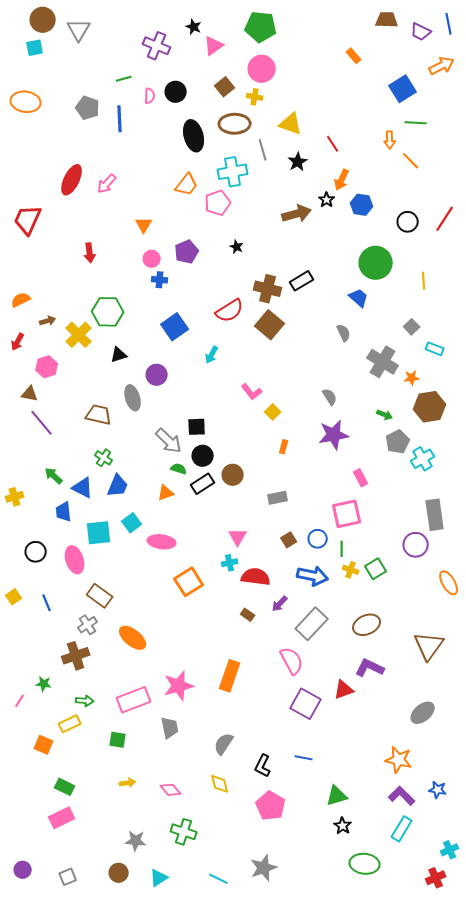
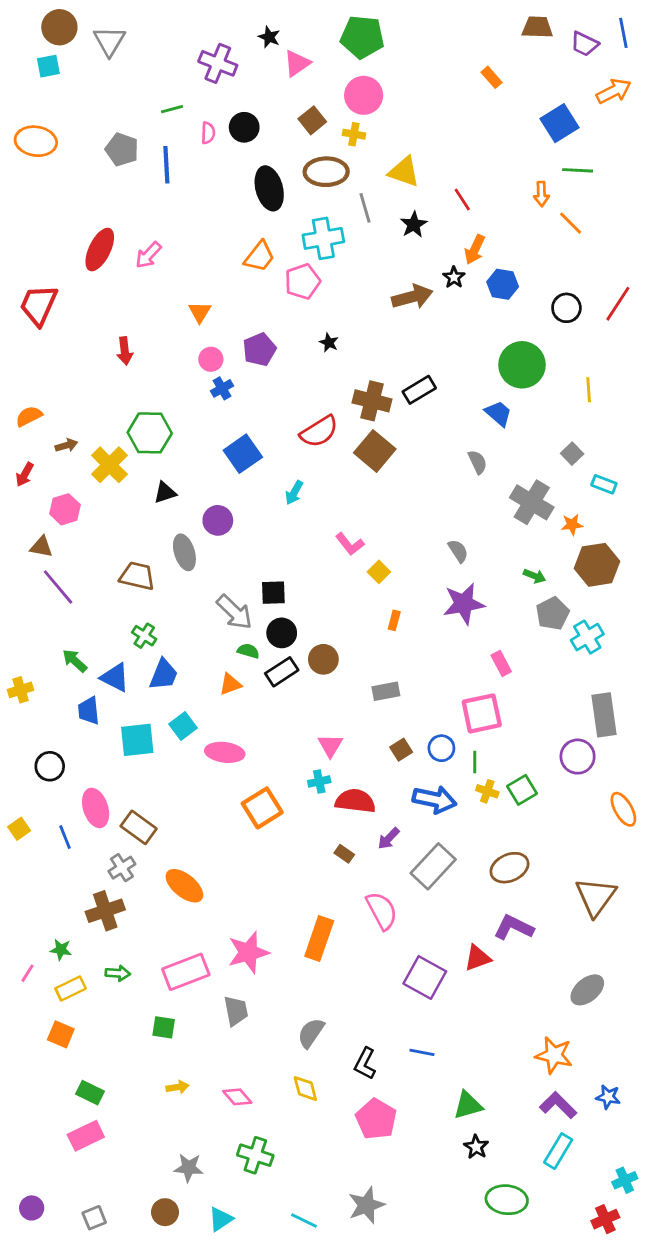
blue cross: (160, 280) -> (222, 388), turned -35
pink ellipse: (75, 560) -> (96, 808), moved
pink semicircle: (292, 661) -> (382, 911), moved
yellow rectangle: (70, 724) -> (71, 989), moved

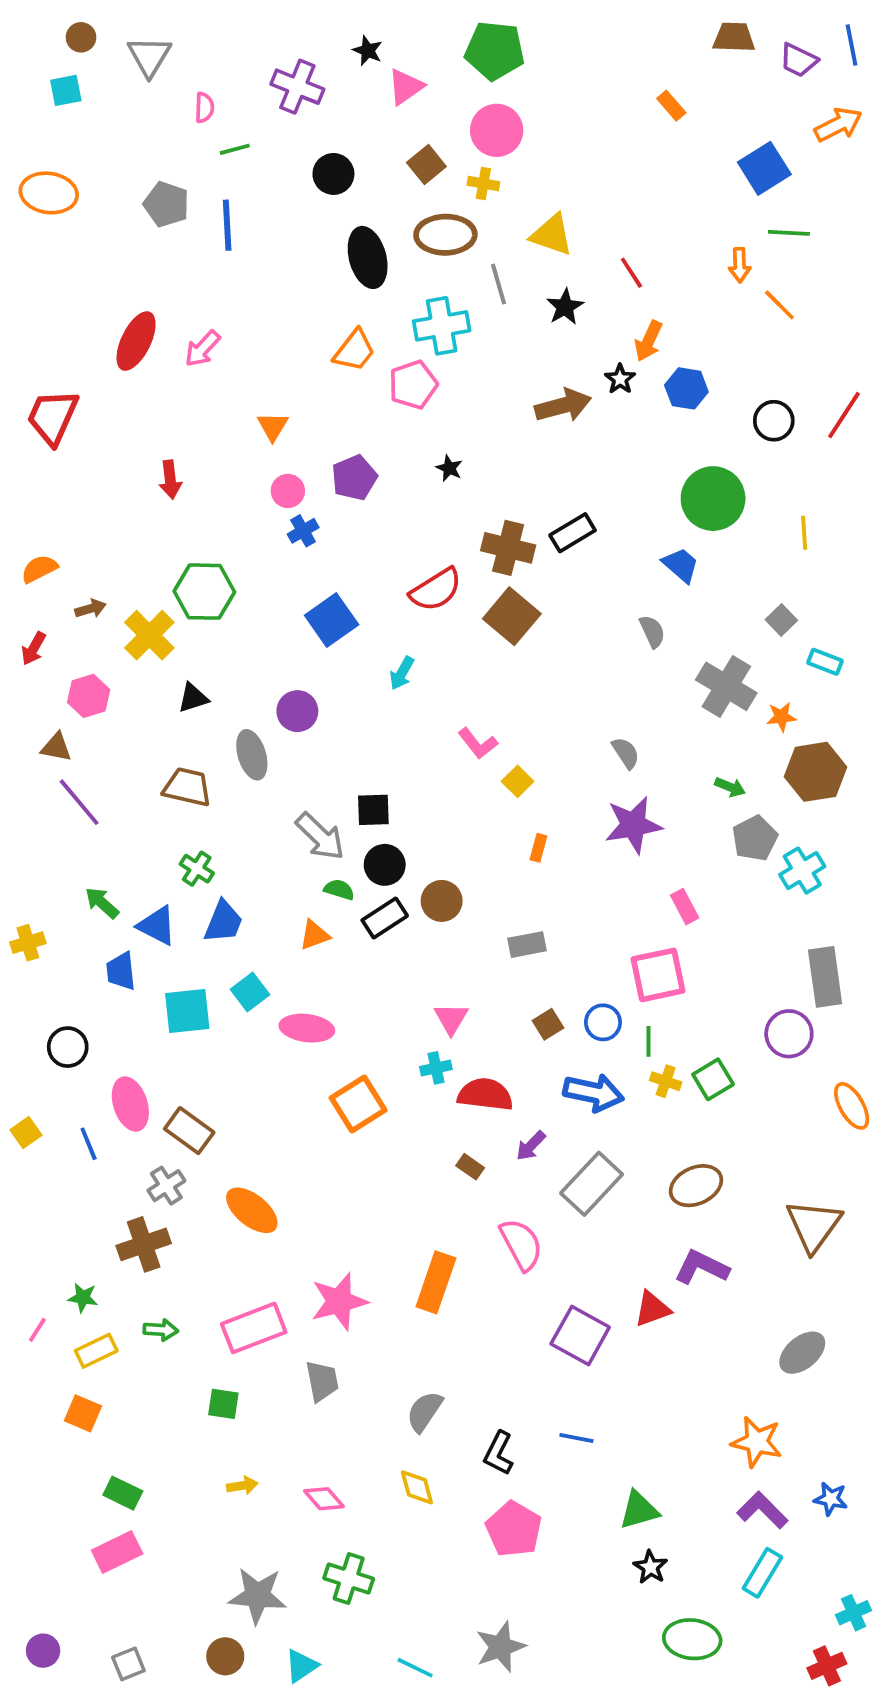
brown circle: (59, 27) -> (81, 37), size x0.6
pink semicircle: (208, 133) -> (204, 108), moved
black triangle: (165, 493) -> (193, 698), moved
gray star: (189, 1168) -> (258, 1596), size x1.4

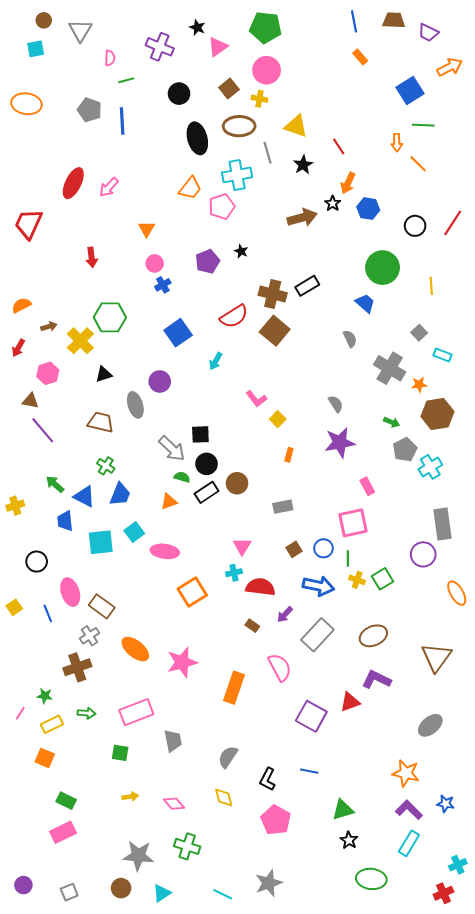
blue line: (852, 45) -> (354, 21), moved
purple pentagon: (354, 478) -> (208, 261), moved
pink star: (339, 1301) -> (182, 662), moved

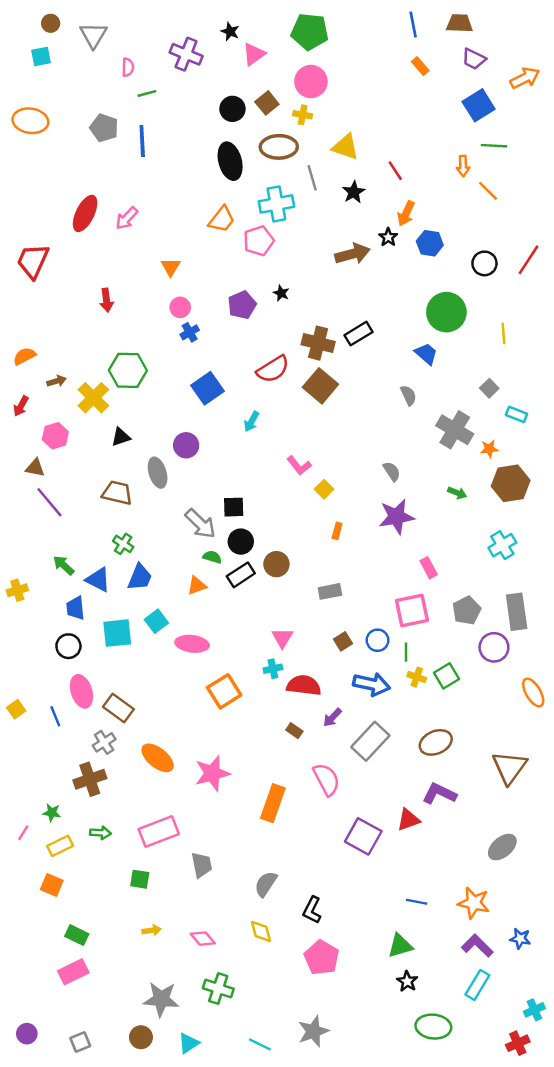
purple trapezoid: (428, 33) -> (474, 59), moved
black circle: (179, 94) -> (232, 109), moved
gray pentagon: (405, 450) -> (467, 610), moved
black circle: (37, 562) -> (68, 646), moved
blue line: (309, 771) -> (417, 902), moved

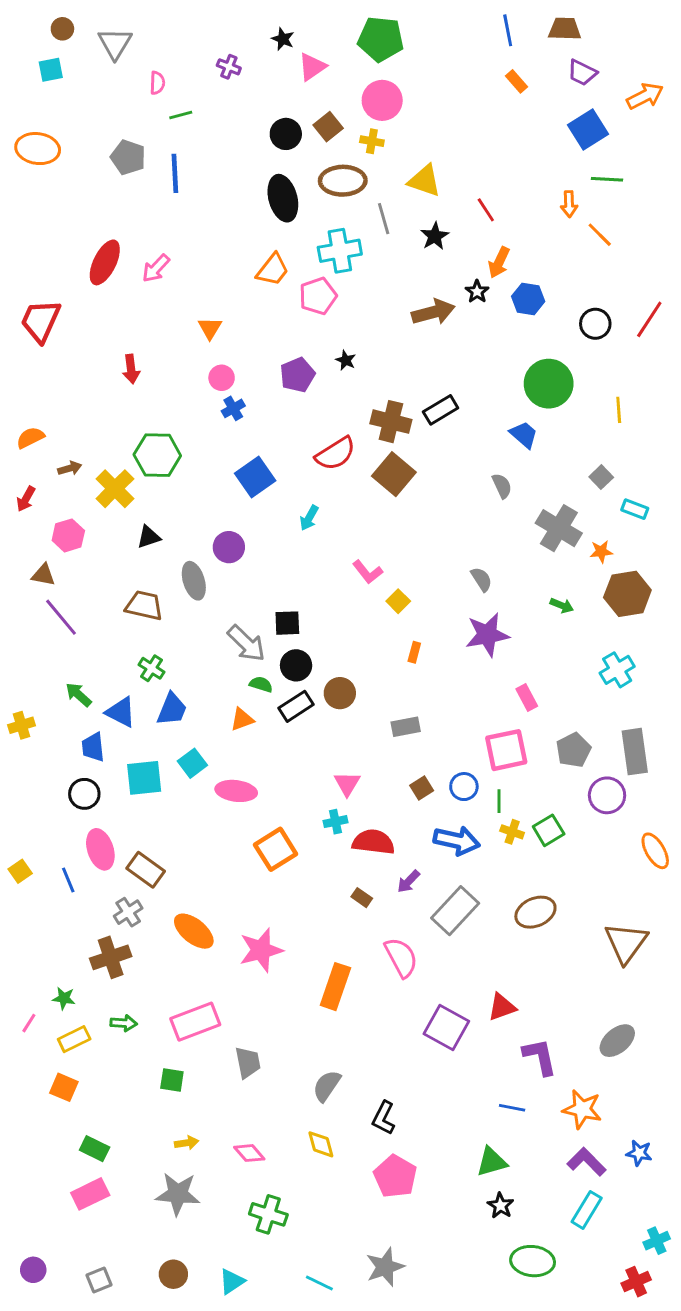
purple cross: (186, 54) -> (229, 67), size x0.6
purple L-shape: (439, 794) -> (540, 1057), moved, turned 52
gray star: (161, 999) -> (178, 1194), moved

